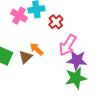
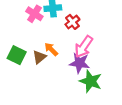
purple star: (77, 60) -> (80, 63), moved
green star: (76, 78) -> (91, 81), turned 30

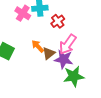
brown triangle: (39, 57) -> (49, 53), moved
green star: (91, 81) -> (74, 76), turned -30

